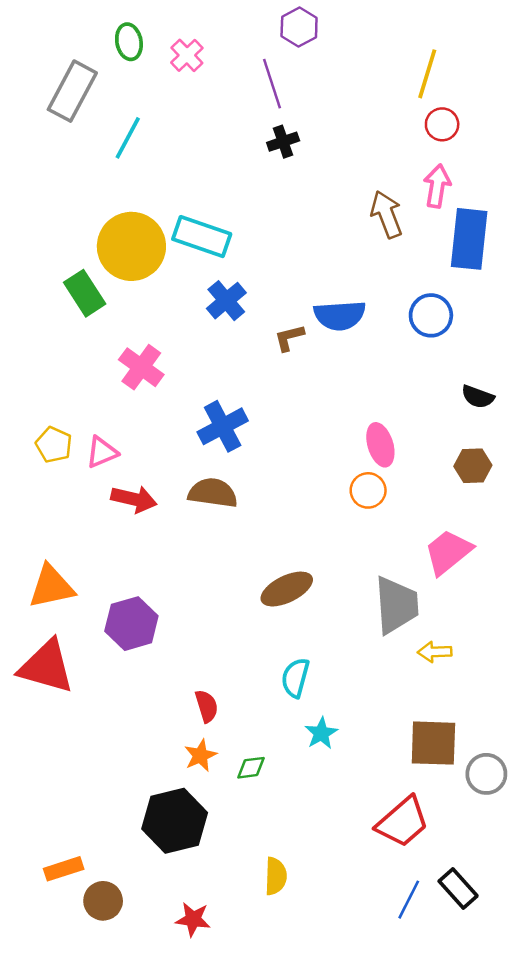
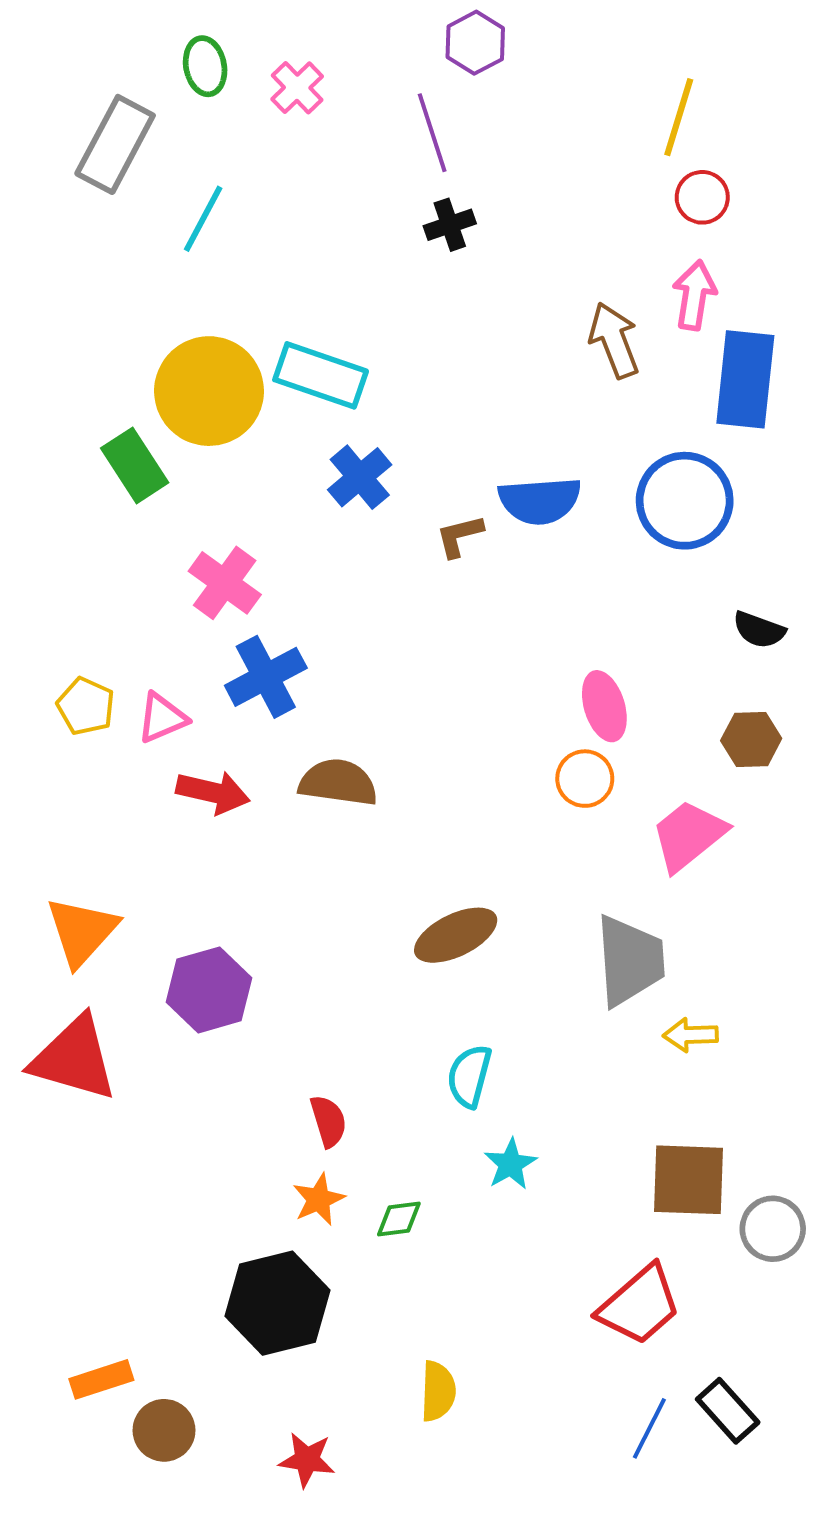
blue circle: (431, 315) -> (685, 501), size x1.4
blue cross: (223, 426) -> (266, 677), moved
pink trapezoid: (448, 552) -> (689, 835), moved
orange triangle: (51, 587) -> (82, 931), turned -36

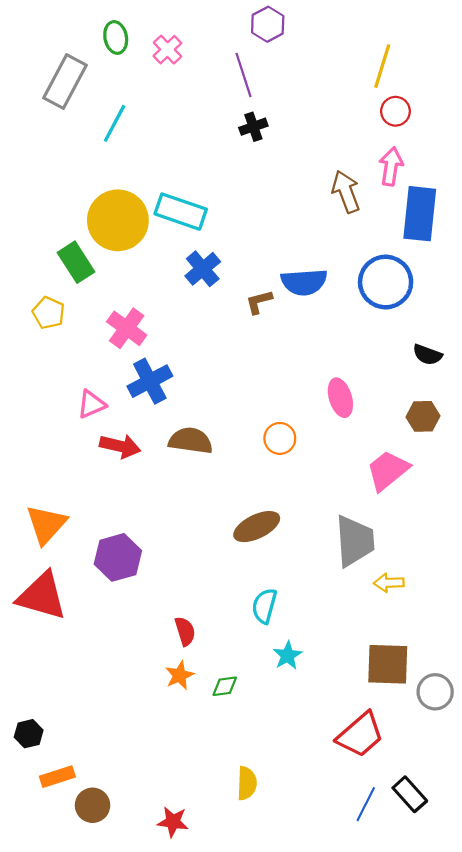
yellow pentagon: (86, 706) -> (48, 313), moved
orange circle: (585, 779) -> (280, 438), moved
black hexagon: (278, 1303) -> (29, 734), moved, size x0.5

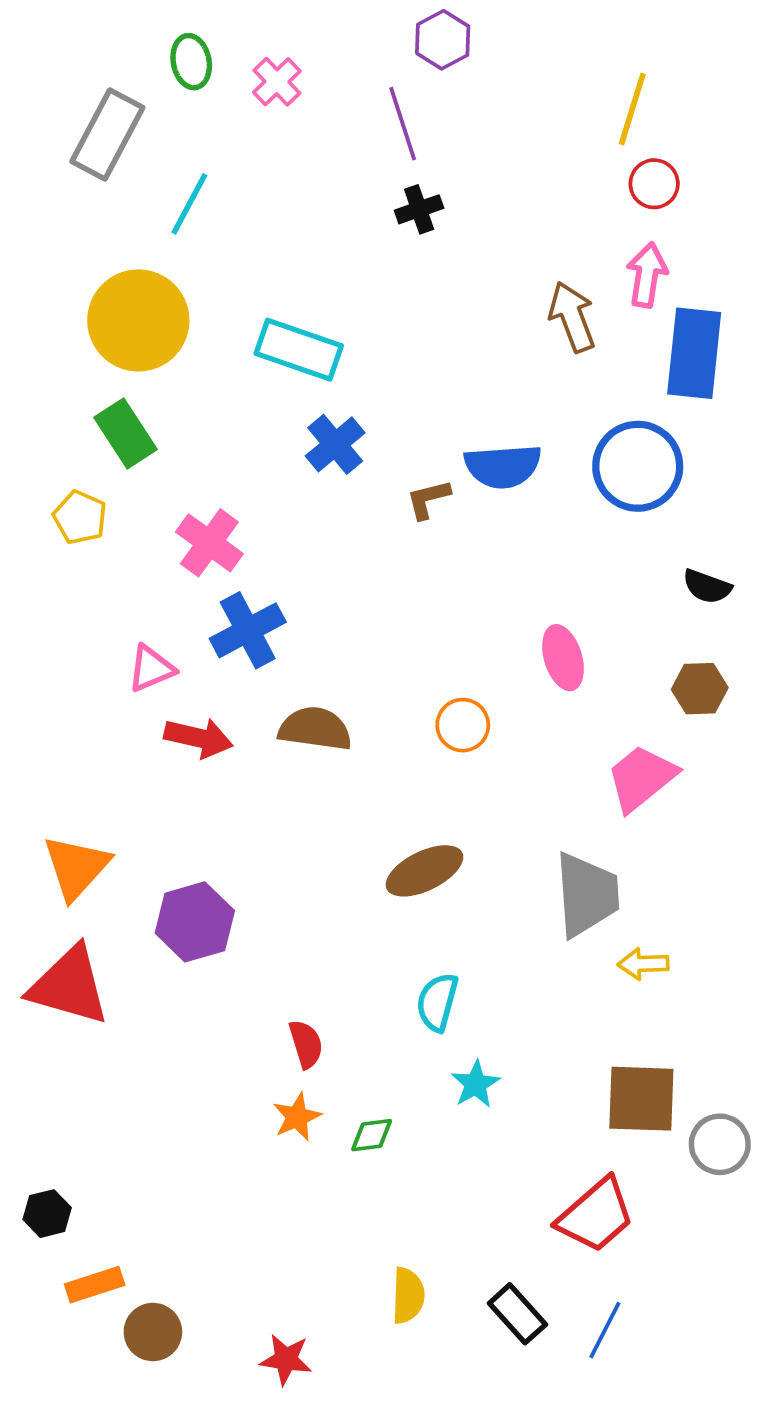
yellow circle: (118, 220) -> (138, 320), moved
black rectangle: (410, 794) -> (517, 1314), moved

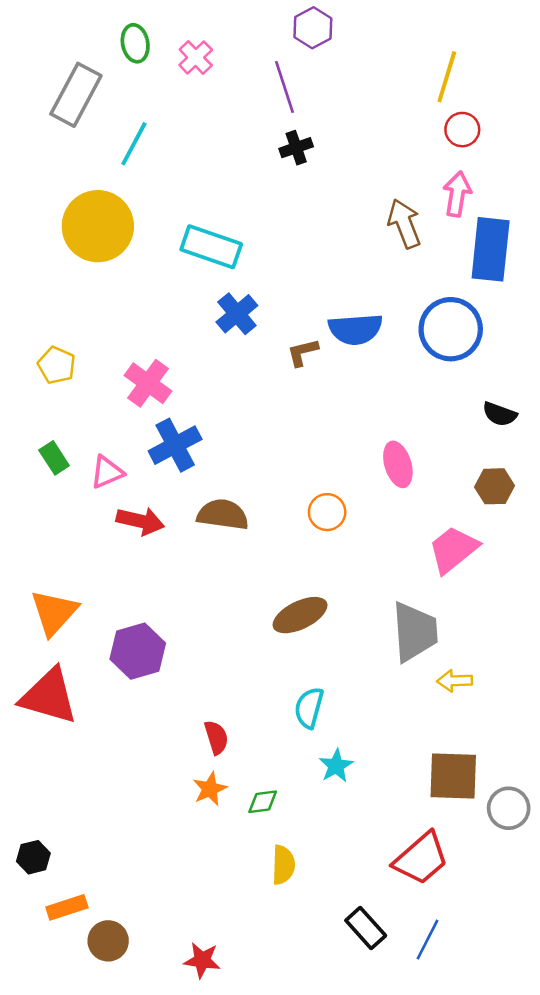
green rectangle: (126, 433) -> (54, 458), moved, size x0.7
yellow semicircle: (408, 1296) -> (283, 865), moved

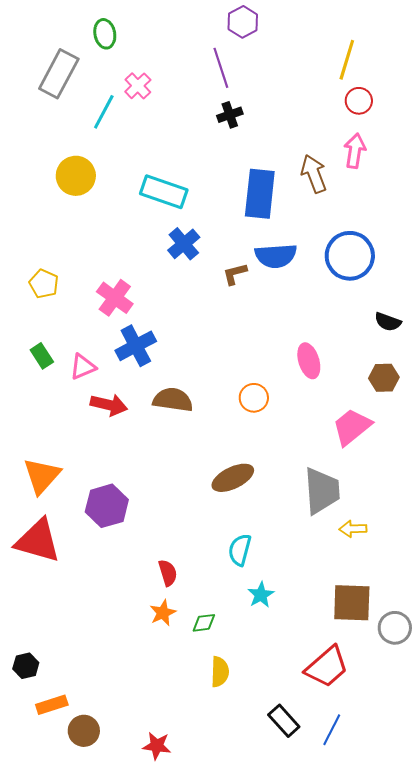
pink cross: (196, 57) -> (138, 86), moved
yellow circle: (98, 226) -> (76, 176), size x0.7
blue rectangle: (491, 249) -> (260, 194), moved

